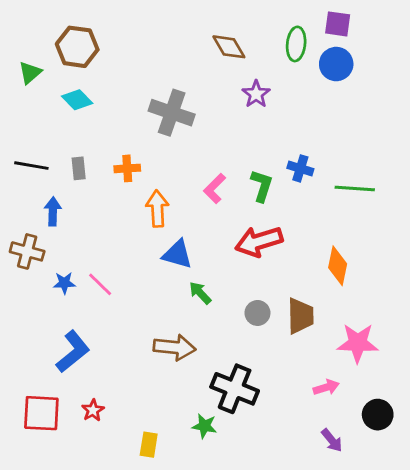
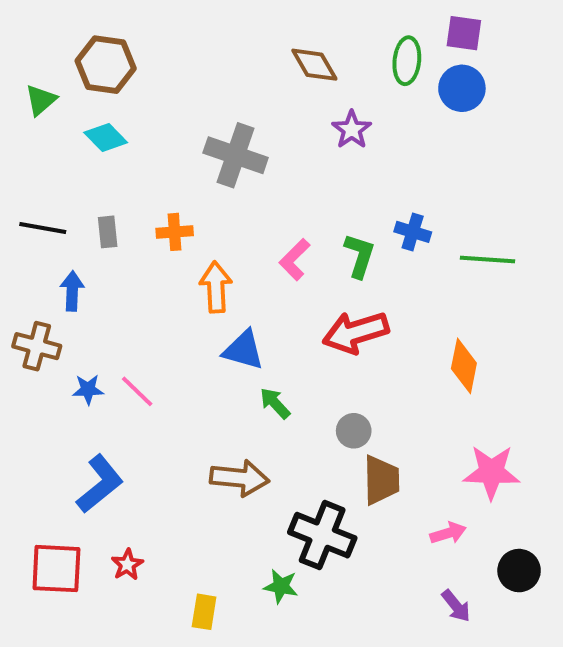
brown trapezoid: (300, 316) -> (381, 480), moved

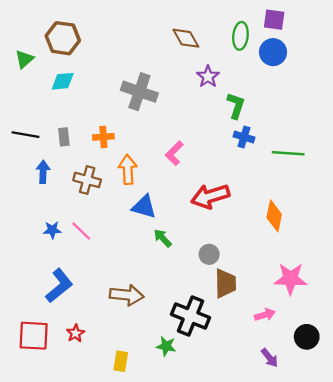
cyan diamond: (106, 137) -> (63, 81), turned -50
green L-shape: (360, 256) -> (236, 106), moved
brown cross: (37, 346) -> (87, 180), moved
brown arrow: (240, 478) -> (127, 295), moved

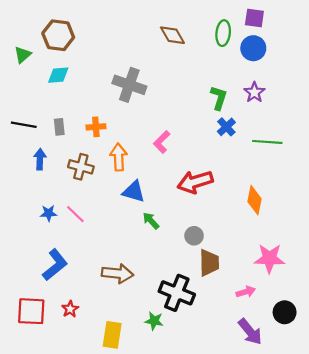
purple star: (208, 77) -> (254, 92), moved
blue cross: (244, 137) -> (226, 127), turned 30
purple arrow: (270, 358) -> (250, 332), size x1.5
yellow rectangle: (121, 361) -> (112, 335), size x1.4

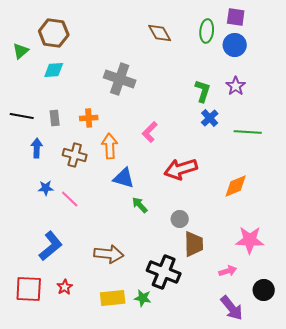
orange diamond: (254, 200) -> (236, 186), turned 56
blue star: (49, 213) -> (46, 188), moved
yellow rectangle: (112, 335) -> (113, 298), moved, turned 75

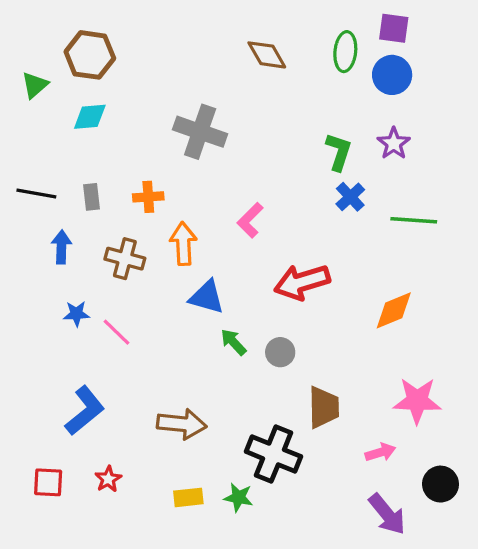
gray circle: (180, 219) -> (280, 352), moved
red square: (29, 289) -> (48, 482), size x0.7
yellow rectangle: (113, 298) -> (188, 497), size x0.7

